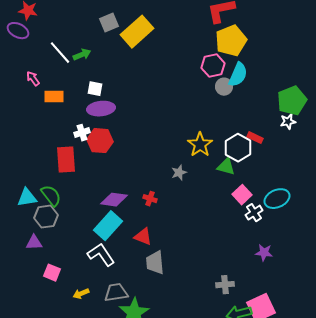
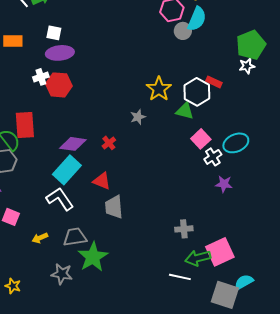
red rectangle: (66, 160) -> (25, 125), moved
red cross: (150, 199) -> (109, 143), turned 32
purple star: (264, 253) -> (224, 184), moved

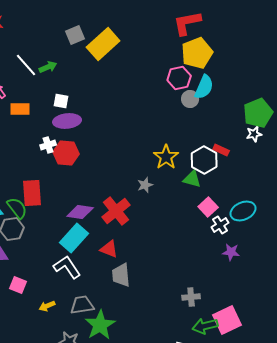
red cross: (109, 143) -> (116, 211), size x2.0

